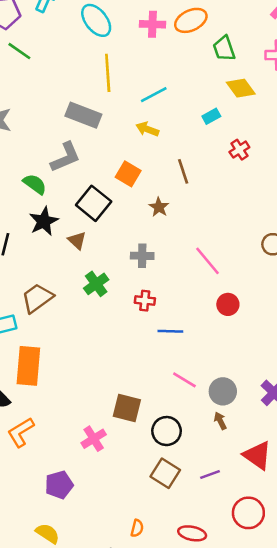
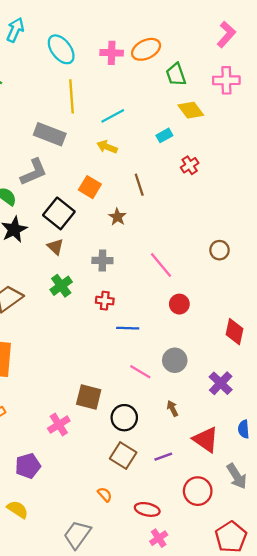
brown triangle: (77, 240) -> (55, 247), moved
gray circle: (223, 391) -> (175, 360), moved
orange semicircle: (137, 528) -> (105, 495), moved, turned -56

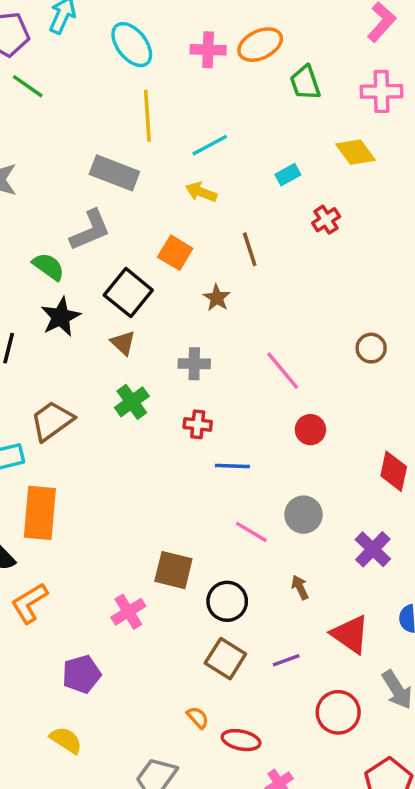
yellow diamond: (191, 110) -> (356, 152), moved
red ellipse: (147, 509) -> (241, 740), moved

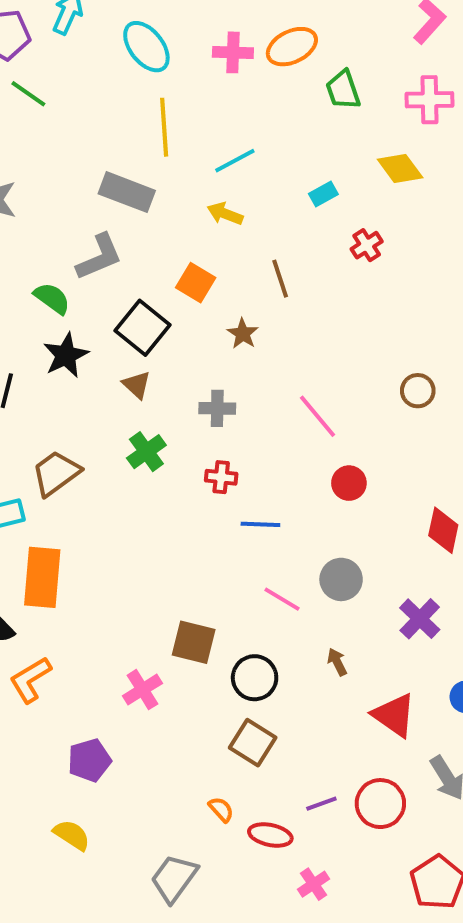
purple line: (286, 660) -> (321, 804), moved

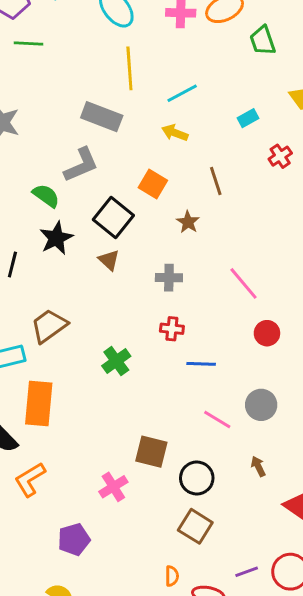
green line: (28, 94) -> (29, 44), turned -32
green cross: (146, 452) -> (116, 361), moved
orange semicircle: (221, 809) -> (172, 576), turned 42

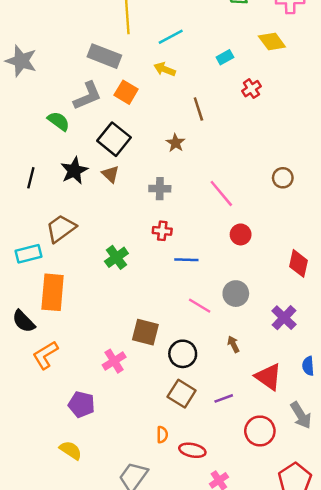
orange square: (153, 184) -> (126, 92), moved
black star: (56, 238) -> (74, 171), moved
purple pentagon: (74, 539) -> (81, 404), turned 30
purple line: (247, 572) -> (224, 398), moved

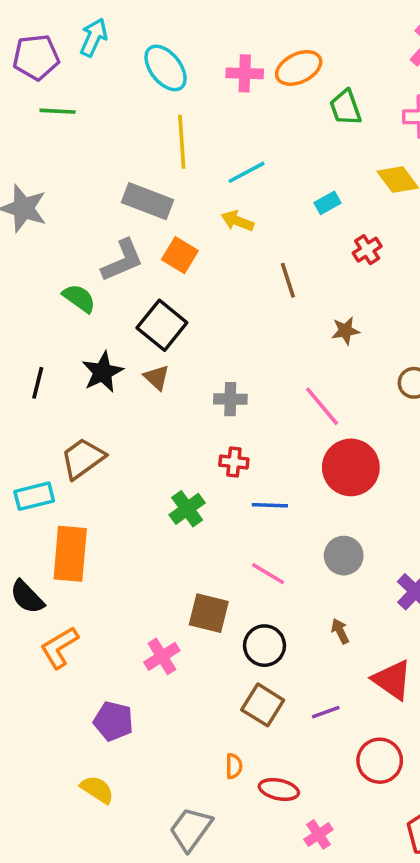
brown star: (175, 143) -> (345, 331), moved, turned 30
red circle: (241, 234) -> (351, 467), size x1.8
green cross: (116, 257) -> (187, 509), moved
pink line: (200, 306) -> (268, 574), moved

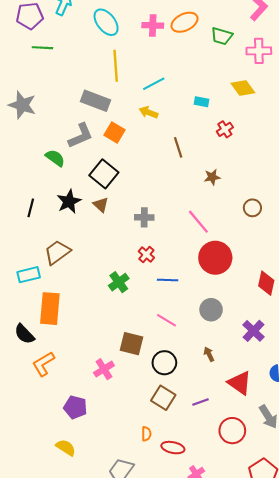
green trapezoid: (345, 108) -> (222, 36), moved, turned -55
cyan rectangle: (327, 203) -> (202, 102), turned 40
red cross: (234, 462) -> (146, 255), turned 35

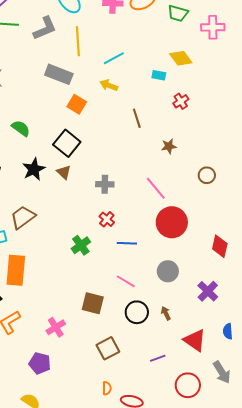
yellow diamond: (243, 88) -> (181, 58), moved
gray L-shape: (81, 136) -> (45, 28), moved
black circle: (164, 363) -> (137, 312), moved
pink cross: (104, 369) -> (56, 327), moved
brown square: (163, 398) -> (108, 348), moved, turned 30

